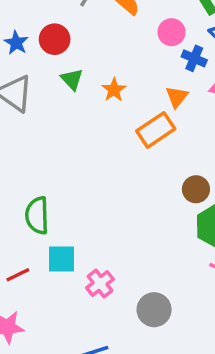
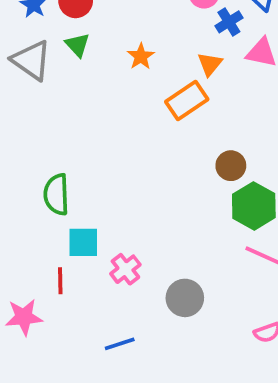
blue cross: (194, 58) -> (229, 22), turned 35
green triangle: (72, 79) -> (78, 45), moved
red line: (18, 275) -> (60, 281), moved, turned -65

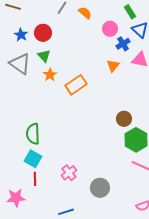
orange star: (141, 56) -> (50, 75), moved
orange rectangle: (187, 101) -> (76, 85), moved
cyan square: (83, 242) -> (33, 159), moved, turned 30

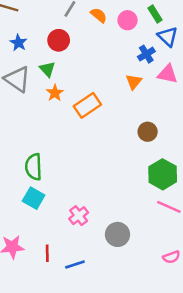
pink circle: (110, 29) -> (128, 20), moved
red circle: (43, 33) -> (59, 40), moved
brown circle: (124, 119) -> (148, 132), moved
red line: (35, 179) -> (47, 253), moved

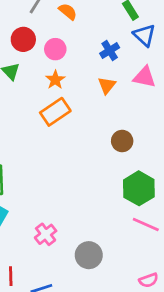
pink circle: (128, 20) -> (55, 49), moved
blue cross: (146, 54) -> (110, 51), moved
orange star: (55, 93) -> (55, 80), moved

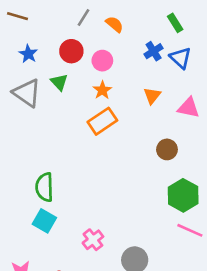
blue triangle: (144, 35) -> (180, 58), moved
blue cross: (110, 51) -> (154, 51), moved
pink triangle: (144, 77) -> (189, 108), moved

